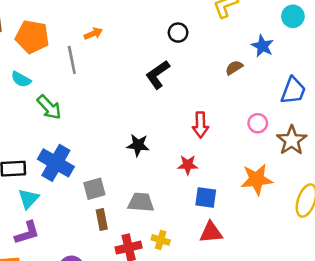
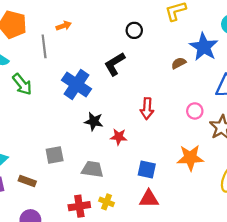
blue star: (262, 46) -> (204, 47), size x1.5
blue cross: (56, 163) -> (76, 84), moved
red star: (188, 165) -> (119, 137), moved
brown rectangle: (102, 219) -> (27, 181), moved, turned -63

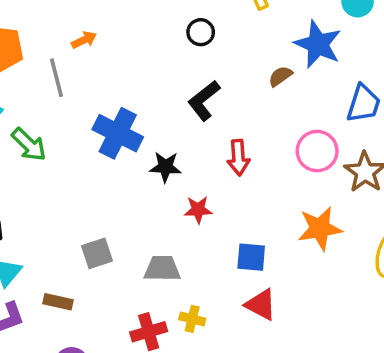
black L-shape: (115, 64) -> (204, 100), moved
pink circle: (195, 111) -> (317, 151), size x1.5
black star: (94, 121) -> (165, 167), moved
red triangle: (149, 199) -> (261, 305), turned 36

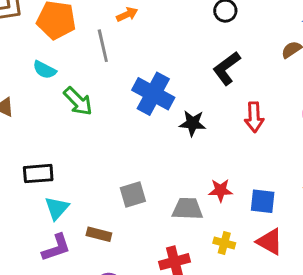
red star: (198, 210) -> (221, 190), moved
yellow cross: (192, 319) -> (224, 243), moved

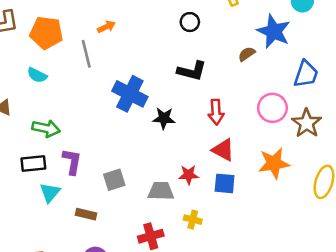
black L-shape: (227, 68) -> (192, 71), turned -128
green arrow: (78, 101) -> (46, 128), moved, turned -32
red triangle: (270, 242) -> (223, 150), moved
purple L-shape: (56, 248) -> (72, 162), moved, turned -60

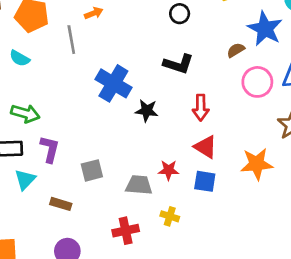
pink circle: (272, 108) -> (257, 82), moved

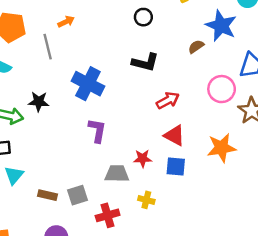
pink circle: (257, 82) -> (222, 89), moved
red arrow: (201, 108) -> (168, 100), turned -115
black star: (147, 111) -> (39, 102), moved
purple L-shape: (50, 149) -> (97, 130), moved
gray square: (92, 170) -> (78, 195), moved

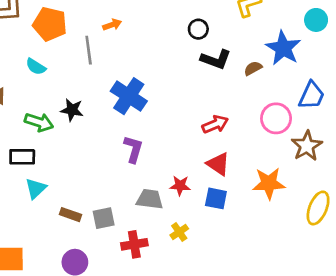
black L-shape: (145, 62) -> (216, 59), moved
yellow cross: (146, 200) -> (179, 232), turned 35

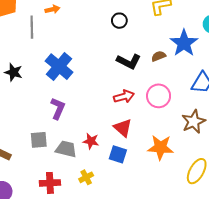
black L-shape: (216, 59) -> (129, 61), moved
pink circle: (276, 118) -> (159, 96), moved
gray square: (104, 218) -> (39, 140), moved

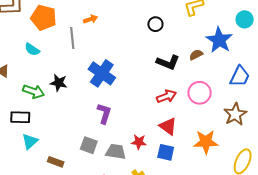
gray square: (39, 140) -> (89, 145), turned 30

